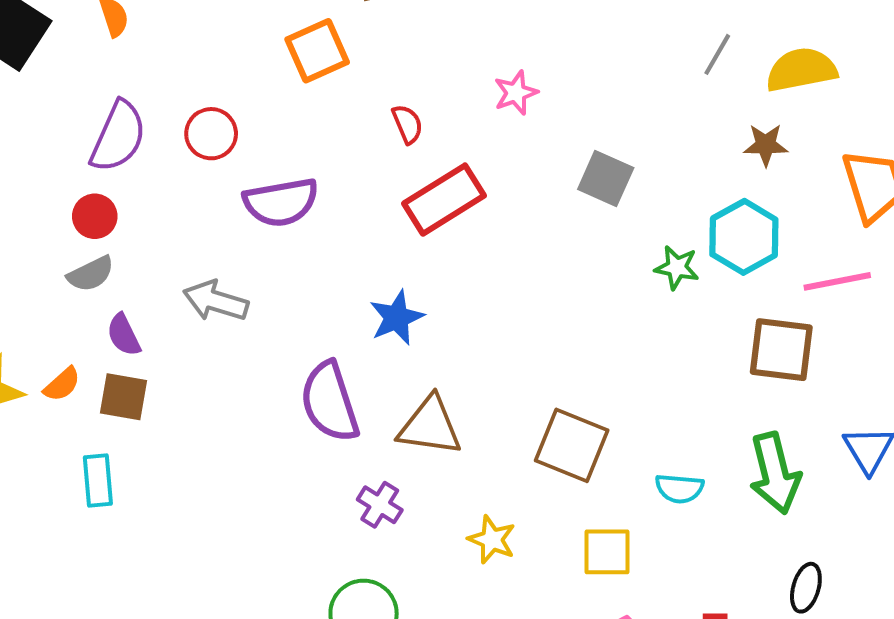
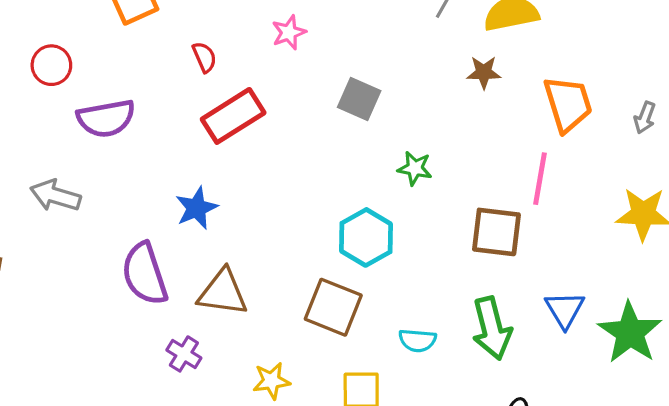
cyan hexagon: (744, 237) -> (366, 237), moved
pink line: (837, 281) -> (540, 179), turned -69
yellow star: (492, 540) -> (271, 381), turned -30

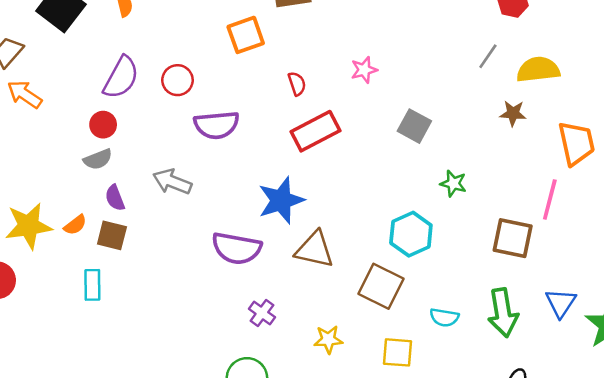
blue star: (196, 208) -> (281, 200), size x1.4
purple semicircle: (145, 274) -> (237, 248), turned -66
brown triangle: (223, 292) -> (315, 250), moved

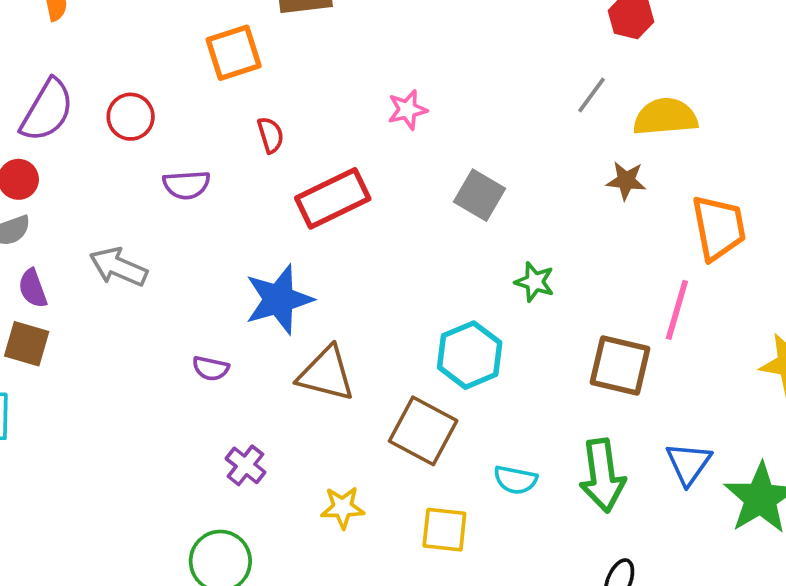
red semicircle: (297, 84) -> (271, 135), moved
purple semicircle: (217, 125) -> (186, 185), size x0.7
purple semicircle: (237, 248) -> (211, 368), size x0.5

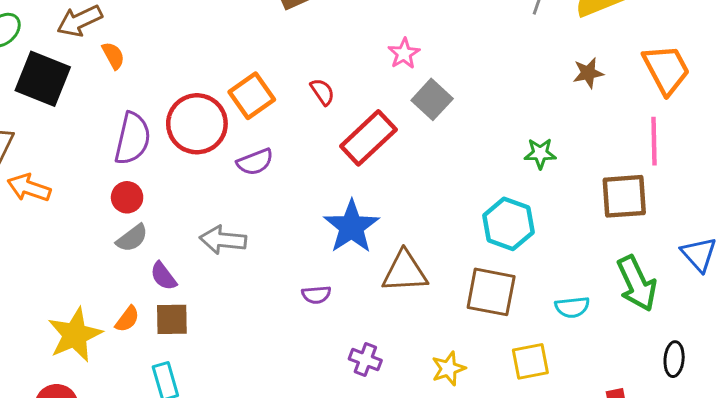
orange square: (234, 53) -> (252, 96), moved
red circle: (131, 117) -> (197, 124), size x1.6
red semicircle: (271, 135) -> (322, 92), moved
brown star: (626, 181) -> (588, 73), moved
gray square: (480, 195) -> (432, 99), moved, turned 30

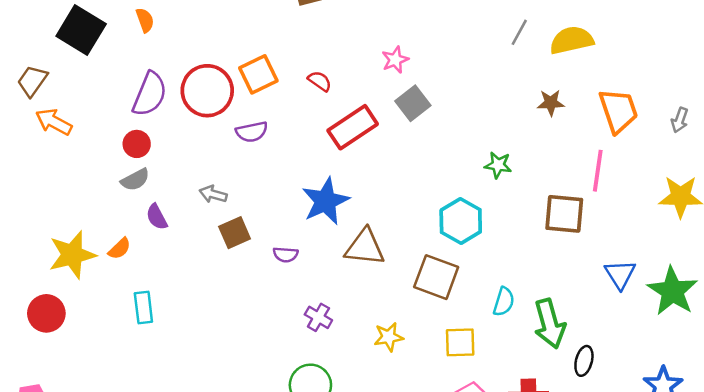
red semicircle: (322, 92) -> (320, 81), turned -30
gray arrow: (223, 240) -> (213, 194), size x0.7
green arrow: (637, 283) -> (550, 324), moved
cyan semicircle: (572, 307) -> (504, 302), turned -76
brown square: (172, 319) -> (235, 233), moved, turned -32

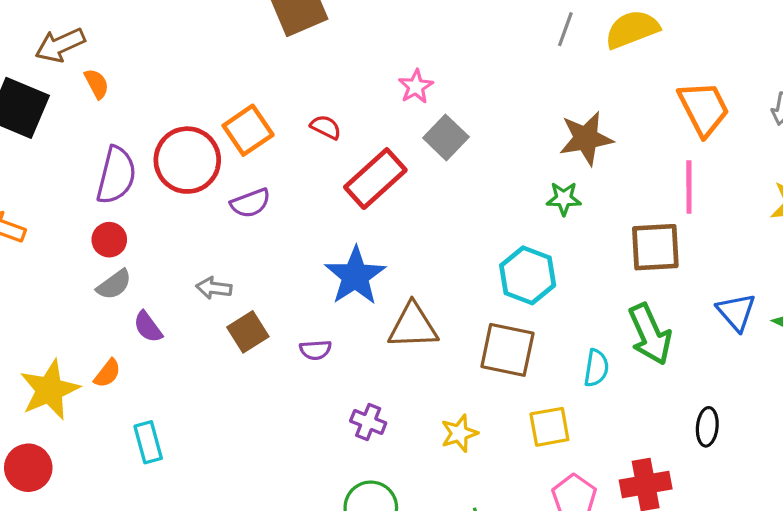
brown star: (551, 103) -> (586, 138), moved, size x1.6
green arrow: (550, 324) -> (650, 334), moved

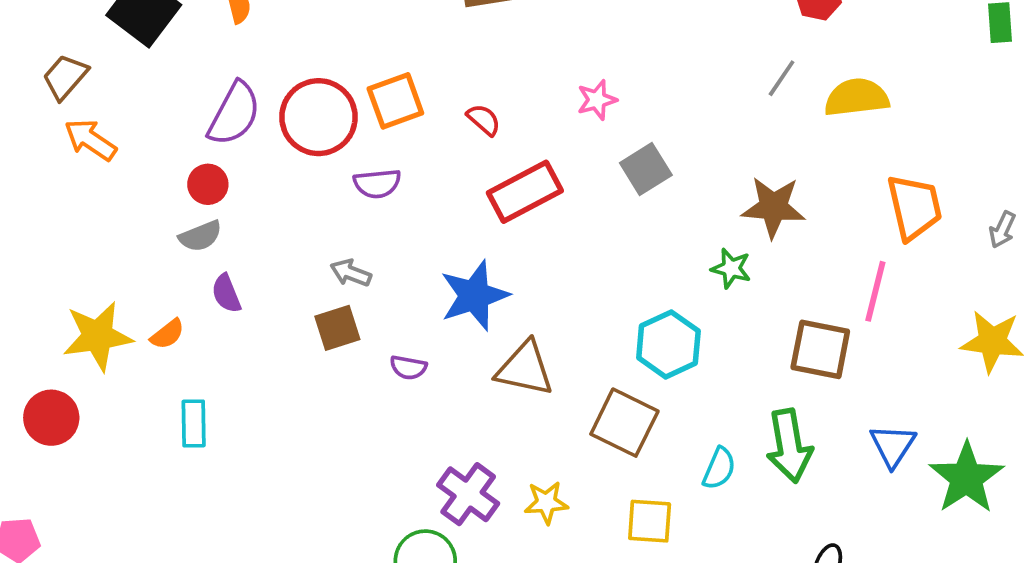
gray square: (446, 137) -> (646, 169), moved
gray arrow: (214, 288) -> (351, 273), moved
purple cross: (368, 422) -> (468, 494), moved, size x1.5

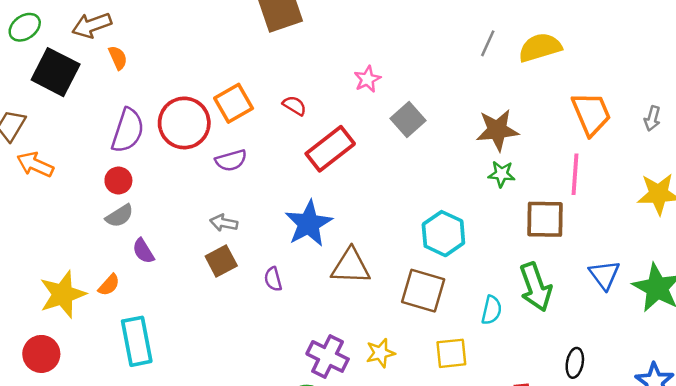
green star: (731, 268) -> (502, 174), moved
purple semicircle: (408, 367) -> (273, 279), turned 75
cyan rectangle: (194, 423) -> (137, 341), size x1.5

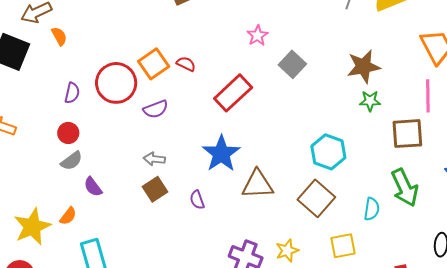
red semicircle: (294, 106) -> (186, 64), moved
purple semicircle: (128, 131) -> (72, 93), size x0.6
brown square: (423, 291) -> (316, 198), turned 30

